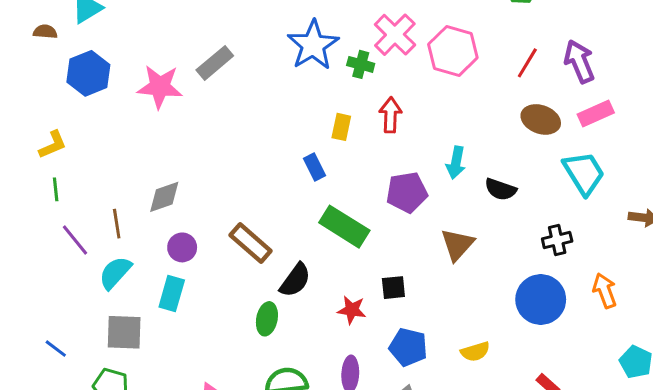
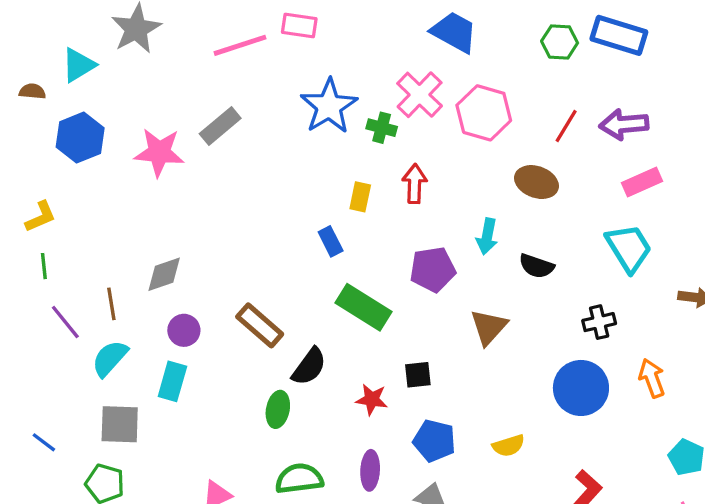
purple arrow: (579, 61) -> (624, 124), turned -72
brown ellipse: (541, 119) -> (537, 182), moved

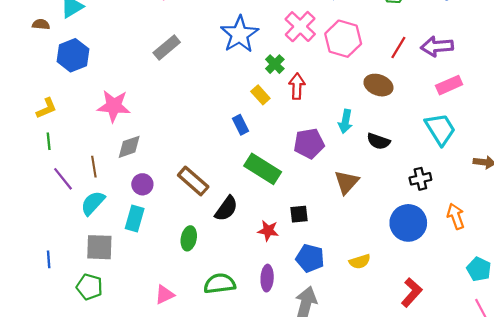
green cross: (382, 128) -> (275, 64), moved, turned 30
pink star: (159, 152) -> (114, 106), moved
yellow rectangle: (360, 197) -> (260, 95), turned -54
green ellipse: (278, 409) -> (189, 238), moved
blue line: (44, 442) -> (49, 259), turned 49

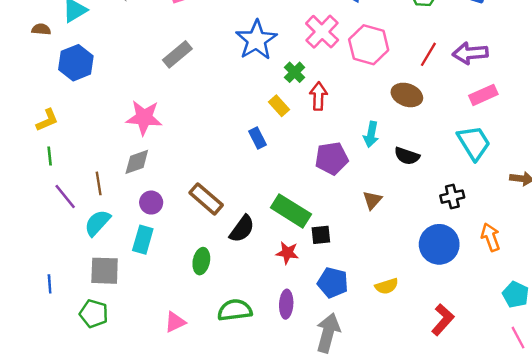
pink star: (114, 106) -> (144, 118), moved
green rectangle: (263, 169) -> (291, 211), moved
brown triangle: (346, 182) -> (372, 200), size x0.7

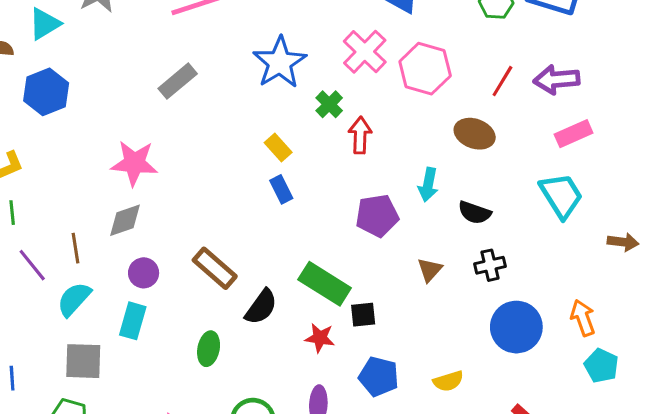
yellow rectangle: (279, 106) -> (278, 148), moved
black cross: (452, 197) -> (490, 265), moved
cyan pentagon: (516, 295) -> (601, 366), moved

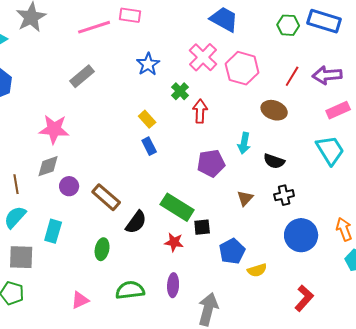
blue star: (280, 63) -> (148, 64), size x0.7
purple circle: (144, 273) -> (69, 186), moved
blue pentagon: (379, 377) -> (232, 251), moved, turned 30

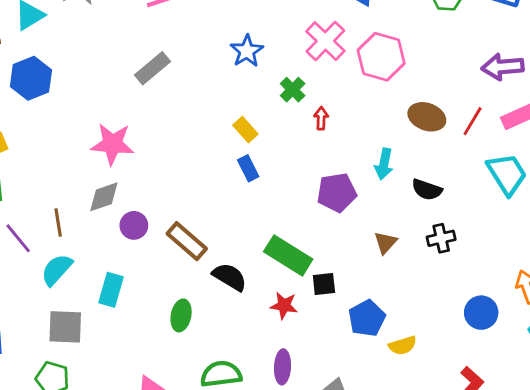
red line: (292, 76) -> (473, 121), moved
red arrow: (200, 111) -> (321, 118), size x0.7
black semicircle: (136, 222) -> (230, 277), turned -95
blue circle: (301, 235) -> (481, 313), moved, size x0.7

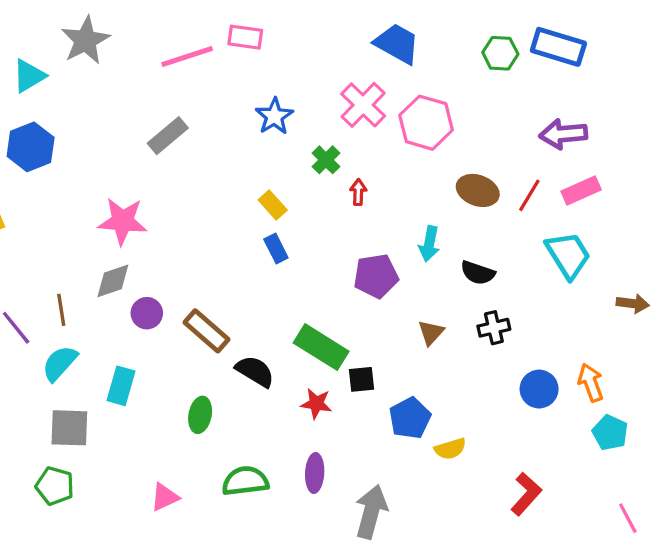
blue circle: (481, 313) -> (539, 389), moved

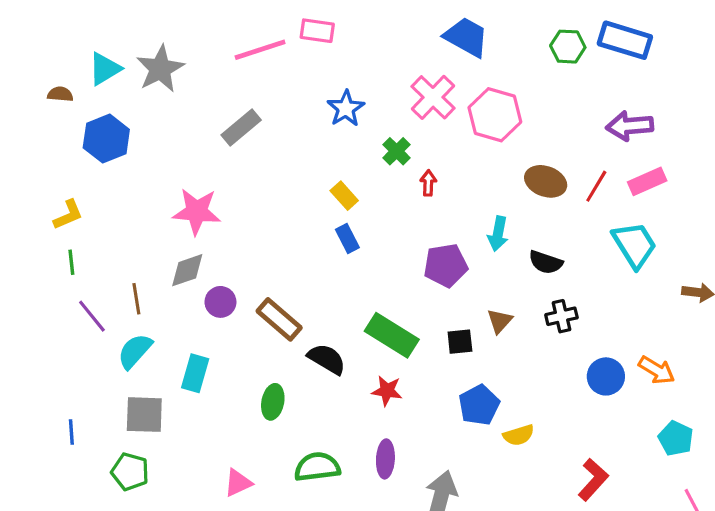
gray star: (85, 40) -> (160, 69), moved
black square: (361, 379) -> (460, 342), moved
orange arrow: (591, 383) -> (657, 370), turned 141
cyan pentagon: (610, 433) -> (676, 438), moved

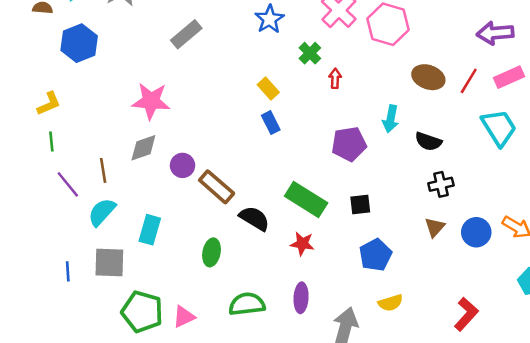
purple circle: (220, 302) -> (183, 165), moved
brown triangle: (500, 321) -> (435, 227), moved
blue line: (71, 432) -> (68, 271), moved
yellow semicircle: (519, 435) -> (391, 303), moved
green pentagon: (130, 472) -> (142, 312), moved, size x1.4

